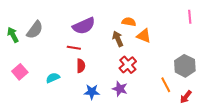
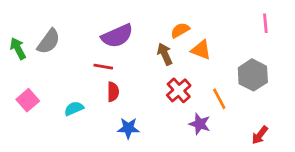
orange semicircle: (129, 22) -> (180, 30), turned -40
gray hexagon: (185, 66) -> (253, 75), moved
orange line: (166, 85) -> (219, 99), moved
purple star: (120, 89) -> (200, 124), moved

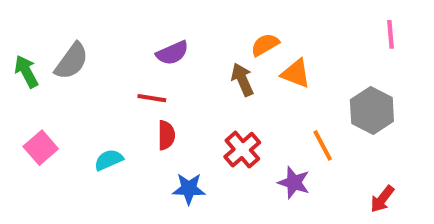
purple semicircle: (117, 36) -> (172, 53), size x0.7
red cross: (179, 90) -> (242, 150), moved

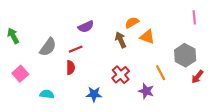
gray semicircle: (72, 61) -> (48, 47), moved
red line: (152, 98) -> (76, 49), turned -32
red semicircle: (166, 135) -> (70, 68), moved
cyan semicircle: (109, 160) -> (47, 94), moved, turned 32
red arrow: (382, 199) -> (197, 77), moved

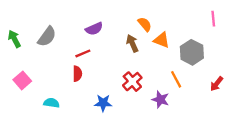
orange semicircle: (132, 23) -> (145, 24), turned 80
gray semicircle: (48, 47) -> (47, 37), moved
gray hexagon: (185, 55) -> (192, 52), moved

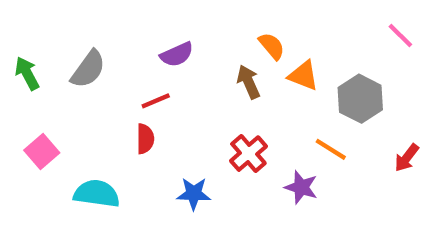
pink line: (213, 19) -> (400, 35), turned -40
orange line: (176, 79) -> (331, 149), turned -30
cyan semicircle: (51, 103) -> (97, 194), size x1.5

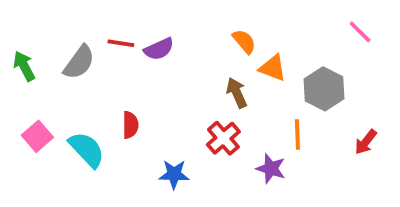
brown arrow: (248, 82) -> (237, 93), moved
red line: (156, 101) -> (121, 43), moved, turned 32
orange line: (331, 149) -> (297, 134), turned 56
cyan semicircle: (97, 194) -> (87, 150), moved, turned 39

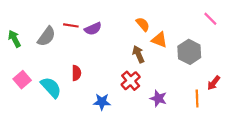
orange line: (297, 134) -> (197, 98), moved

